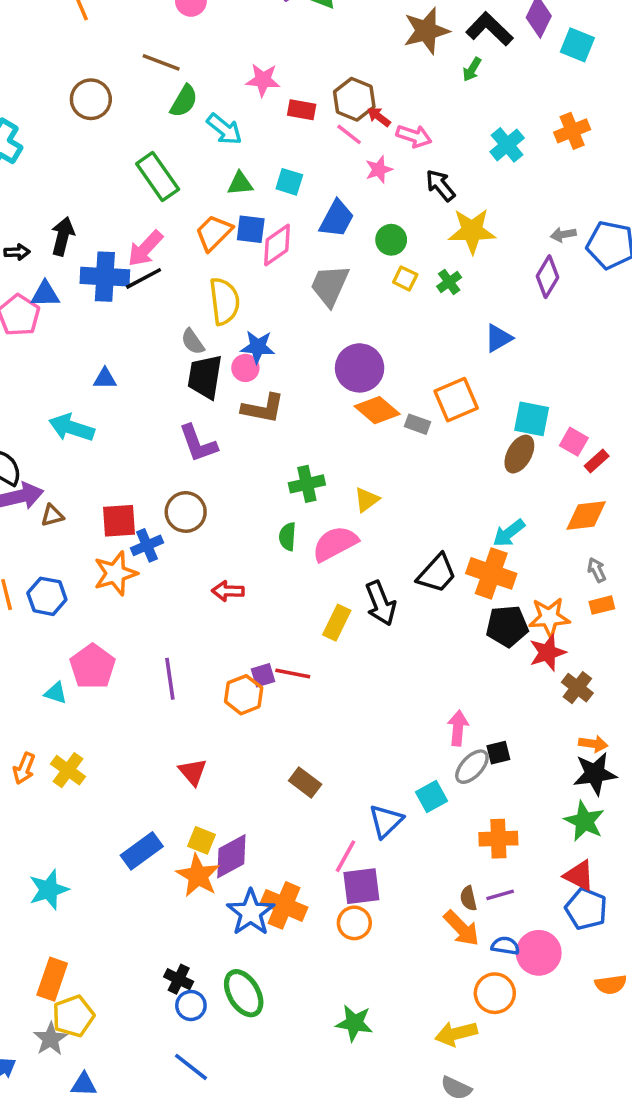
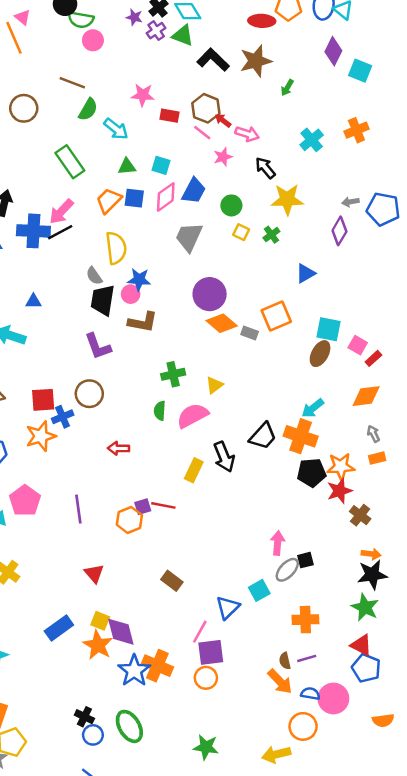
black L-shape: (490, 29) -> (213, 60), moved
pink diamond: (277, 245) -> (166, 197), moved
purple diamond: (231, 856) -> (121, 632), turned -76

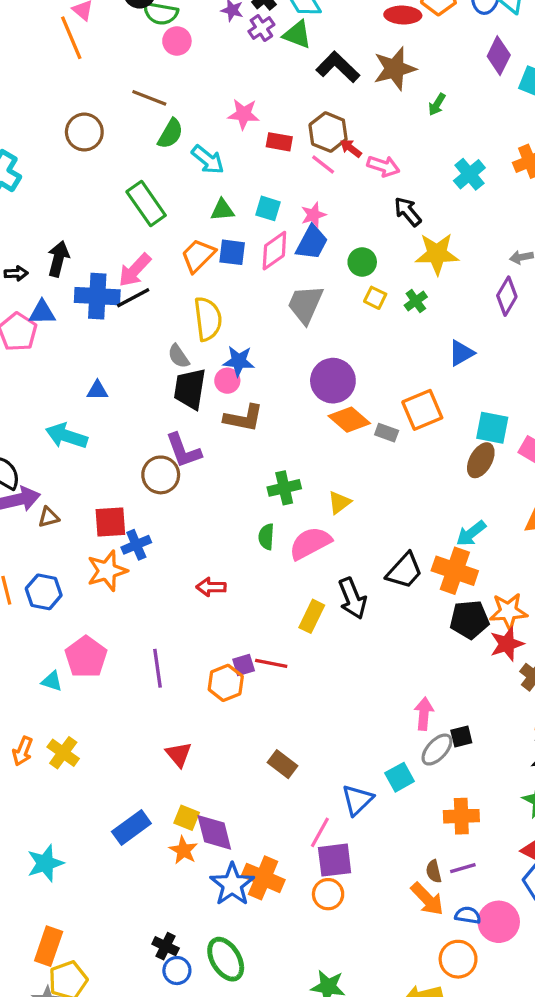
pink star: (223, 157) -> (313, 215), moved
brown circle: (89, 394) -> (161, 475), moved
orange star: (98, 645) -> (183, 850), size x0.7

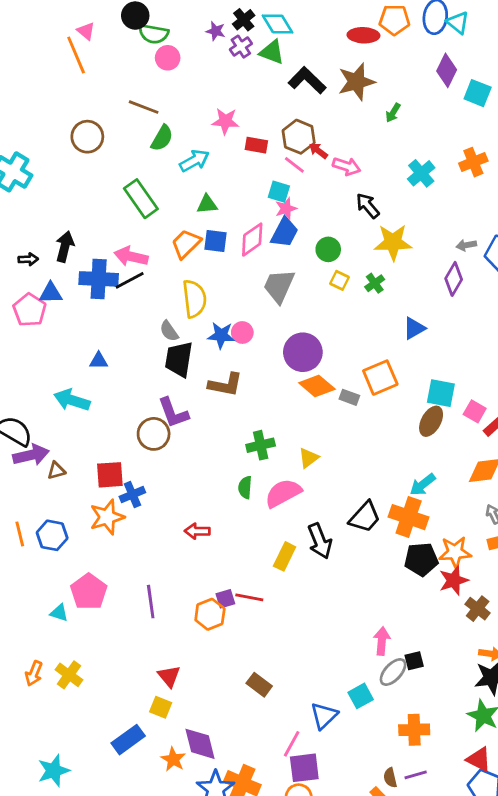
cyan arrow: (208, 160) -> (194, 161), turned -68
cyan square: (268, 208) -> (279, 192), moved
pink arrow: (135, 270) -> (131, 256), turned 60
pink circle: (227, 381) -> (242, 332), moved
yellow square: (187, 818) -> (161, 707), moved

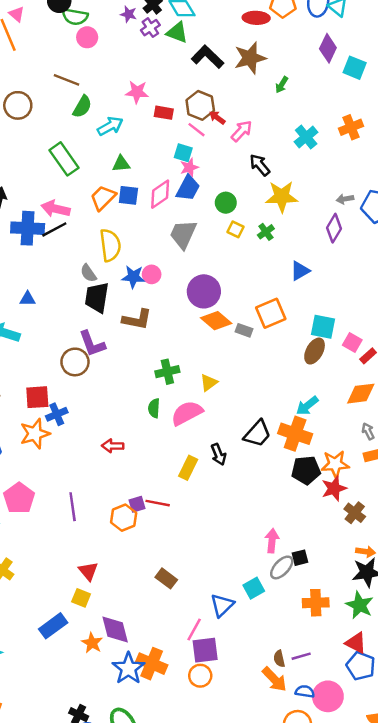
pink arrow: (347, 166) -> (242, 131), turned -65
black arrow: (320, 541) -> (218, 454), size x0.7
orange cross: (414, 730) -> (316, 603), moved

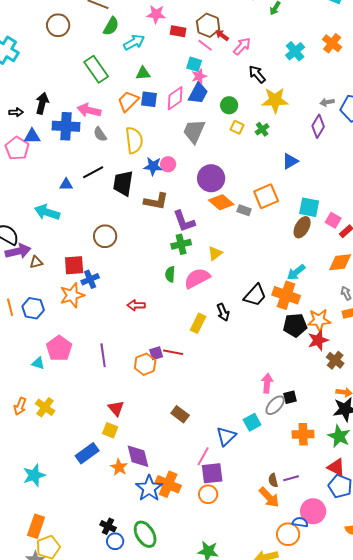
orange cross: (351, 127) -> (332, 43), turned -30
black line: (54, 229) -> (93, 172), moved
gray semicircle: (88, 273) -> (100, 134), moved
purple L-shape: (92, 344) -> (184, 221), moved
blue semicircle: (305, 691) -> (300, 522), moved

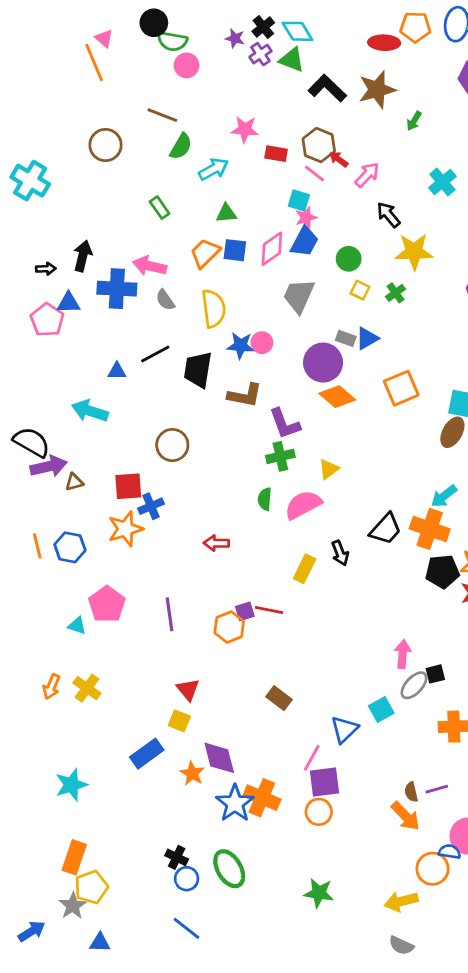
green rectangle: (96, 69) -> (160, 208), size x0.6
blue triangle: (290, 161) -> (367, 338), moved
gray rectangle: (244, 210) -> (346, 338), moved

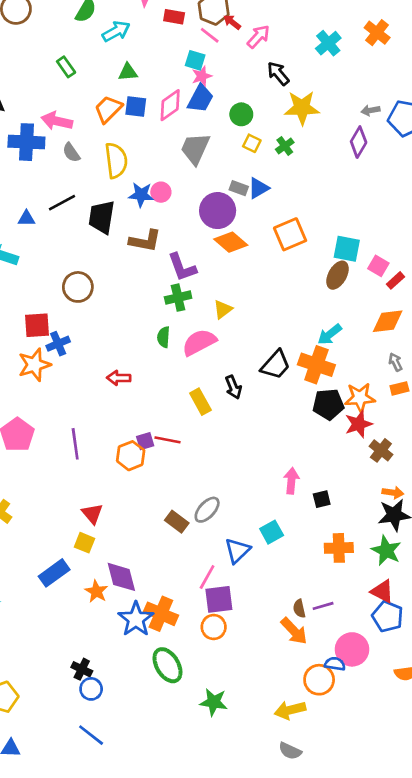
yellow rectangle: (305, 569) -> (200, 402), turned -55
gray ellipse: (414, 685) -> (207, 510), moved
green ellipse: (229, 869) -> (167, 665), moved

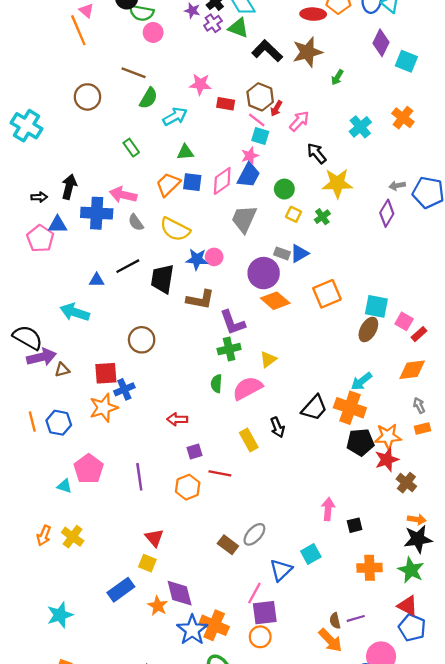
red arrow: (232, 22) -> (276, 108), turned -98
cyan square: (195, 60) -> (260, 136), moved
yellow semicircle: (116, 160) -> (175, 229), turned 124
purple square: (145, 441) -> (195, 451), moved

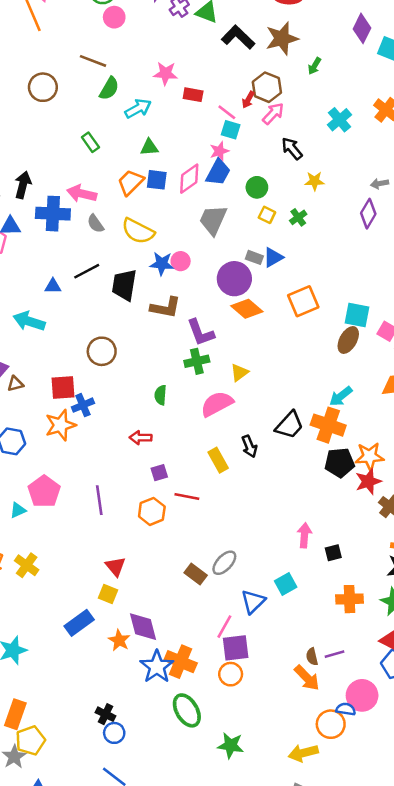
brown hexagon: (260, 97) -> (267, 87), moved
yellow star: (337, 183) -> (314, 181), size x0.6
green semicircle: (216, 384) -> (161, 395), moved
cyan triangle: (64, 486) -> (18, 510), turned -42

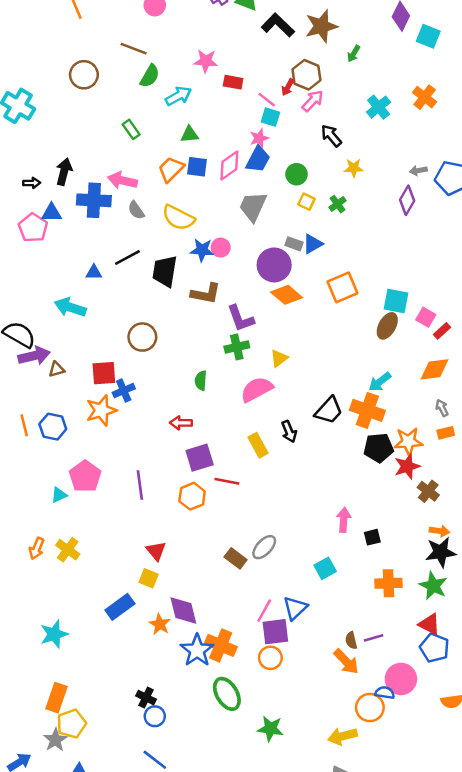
purple square: (159, 473) -> (200, 458), size x1.6
blue triangle: (253, 602) -> (295, 608), moved

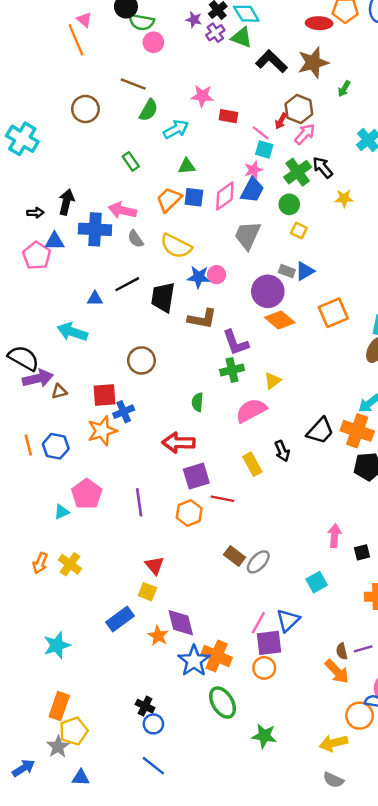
green cross: (338, 204) -> (298, 172), moved, size x1.6
red arrow: (181, 423) -> (178, 443), size x1.5
brown rectangle: (236, 558) -> (234, 556), moved

